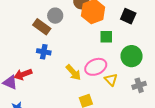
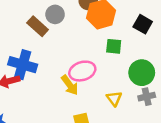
blue cross: (44, 52) -> (23, 65), moved, size x1.6
pink ellipse: (96, 67) -> (82, 71), moved
gray cross: (139, 85) -> (147, 97), moved

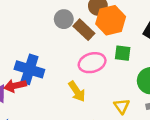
brown rectangle: (38, 26) -> (84, 30), moved
pink ellipse: (82, 71) -> (92, 63), moved

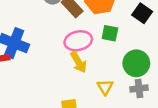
yellow arrow: (77, 91) -> (79, 62), moved

